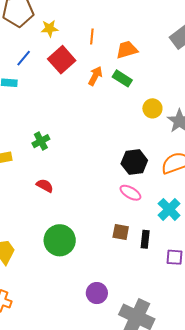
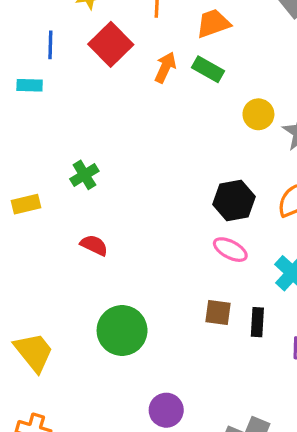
blue line: (24, 58) -> (50, 45), turned -36
purple circle: (97, 293) -> (166, 410), moved

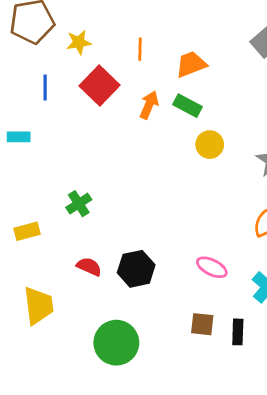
cyan rectangle: (30, 85) -> (19, 137), moved
yellow circle: (258, 114) -> (210, 145), moved
black hexagon: (234, 201) -> (136, 269), moved
yellow trapezoid: (34, 352) -> (38, 306), moved, turned 33

